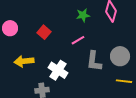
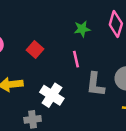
pink line: (78, 40) -> (76, 59), turned -72

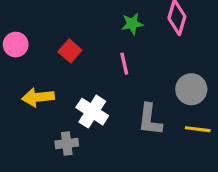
gray L-shape: (95, 84) -> (150, 120), moved

